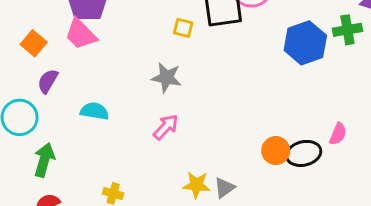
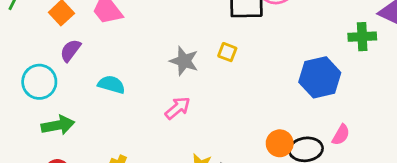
yellow square: (183, 28) -> (227, 52), moved
blue hexagon: (305, 43) -> (320, 77), moved
green arrow: (44, 160) -> (58, 125), turned 56

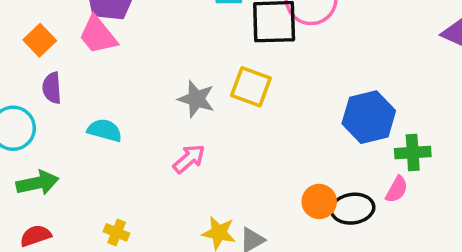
green cross: (362, 37) -> (413, 153), moved
purple semicircle: (70, 50) -> (52, 88), turned -40
yellow square: (227, 52) -> (251, 87), size x1.6

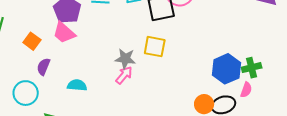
purple semicircle: (52, 88) -> (43, 67), turned 36
blue hexagon: (369, 117) -> (226, 69), moved
pink arrow: (189, 159) -> (124, 75), moved

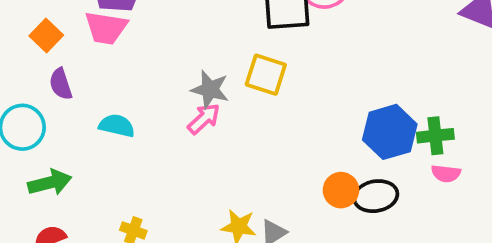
pink trapezoid: (64, 33) -> (106, 28), turned -40
purple semicircle: (43, 67) -> (61, 84), turned -48
pink semicircle: (246, 90) -> (446, 174), moved, turned 70

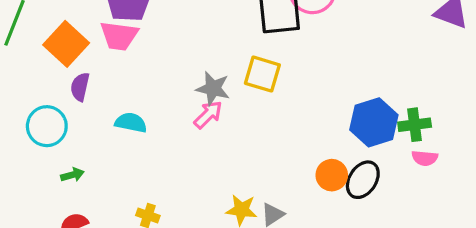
orange square: (46, 35) -> (66, 44), size x1.5
purple semicircle: (61, 84) -> (80, 87), turned 32
green arrow: (50, 183) -> (72, 175), size x0.6
black ellipse: (376, 196) -> (363, 180), turned -45

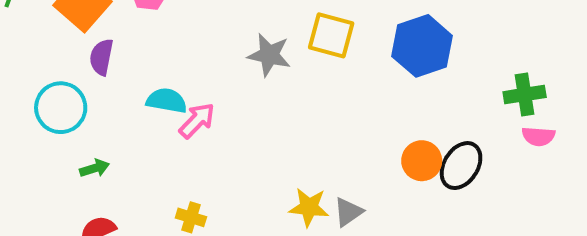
pink arrow: (208, 115) -> (197, 121), moved
blue hexagon: (374, 122) -> (422, 46), moved

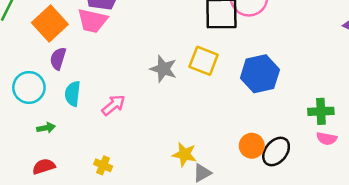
cyan semicircle: (167, 101) -> (73, 94), moved, turned -100
yellow star: (309, 207) -> (185, 154), moved

